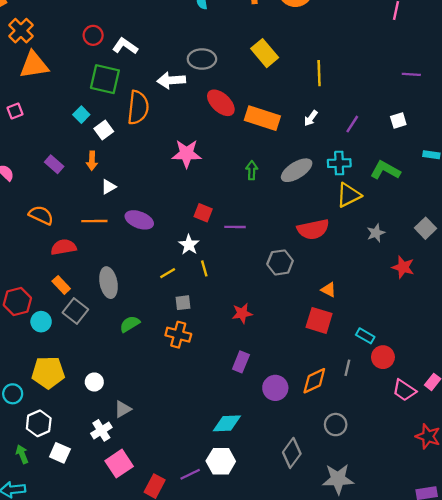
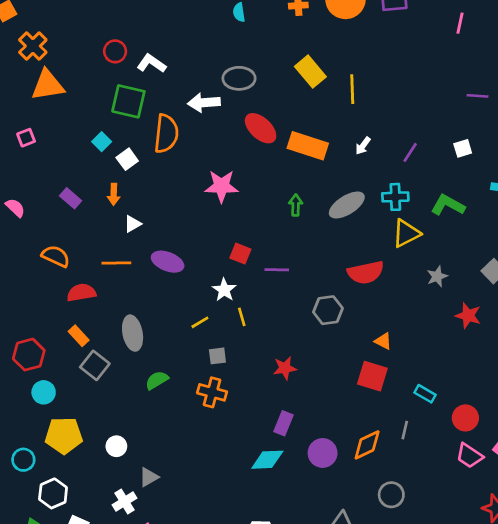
yellow line: (319, 73) -> (352, 89), moved
cyan circle: (41, 322) -> (44, 392), moved
red circle: (383, 357) -> (465, 418), moved
cyan diamond: (227, 423) -> (267, 460), moved

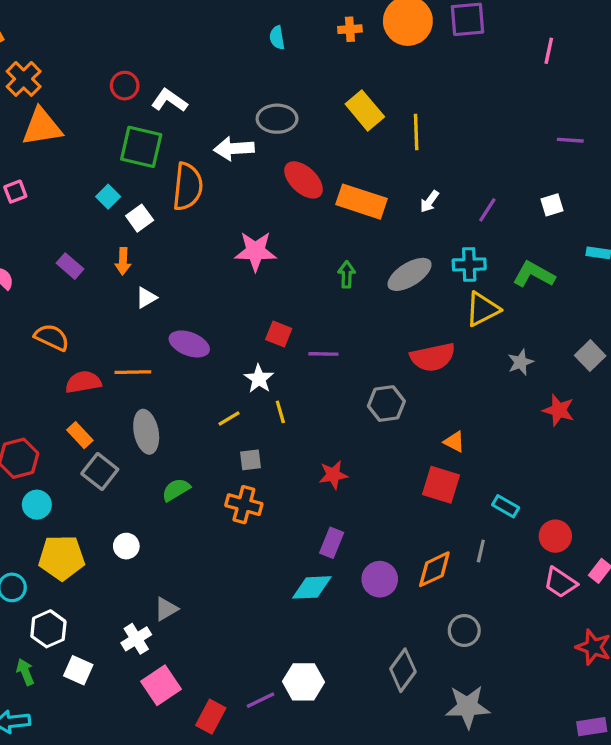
orange line: (116, 263) -> (133, 372), moved
white circle: (116, 446) -> (126, 546), moved

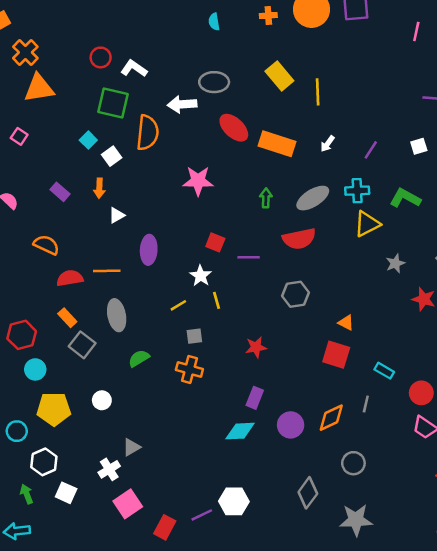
pink square: (15, 192) -> (19, 136), turned -35
purple ellipse: (189, 344) -> (149, 250), turned 72
red semicircle: (433, 357) -> (299, 239), moved

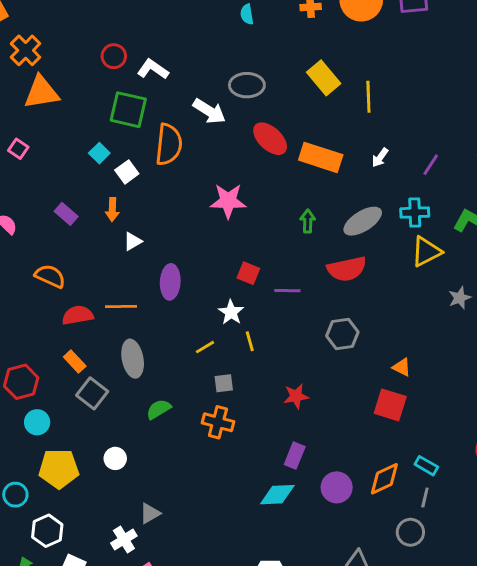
white arrow: (182, 104) -> (209, 111), turned -144
cyan rectangle: (384, 371) -> (426, 466), moved
gray line: (366, 404) -> (425, 498), moved

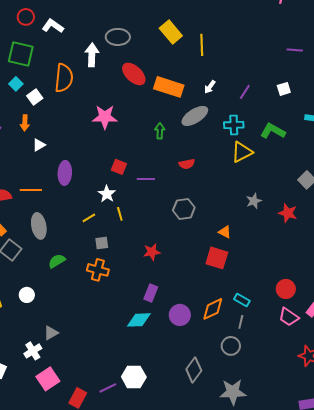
green square: (128, 110) -> (21, 54), moved
white arrow: (209, 111) -> (92, 55), turned -120
gray ellipse: (363, 221) -> (195, 116), moved
red semicircle: (347, 269) -> (187, 164), size x0.6
gray star: (460, 298) -> (254, 201), moved

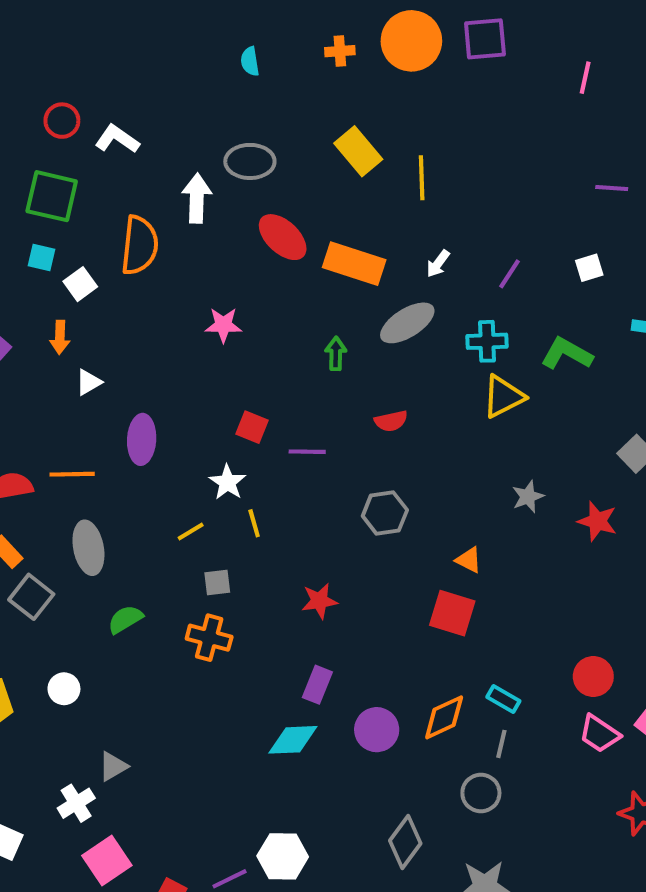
cyan square: (16, 84) -> (41, 258), turned -32
pink star: (105, 117) -> (223, 325), size x0.7

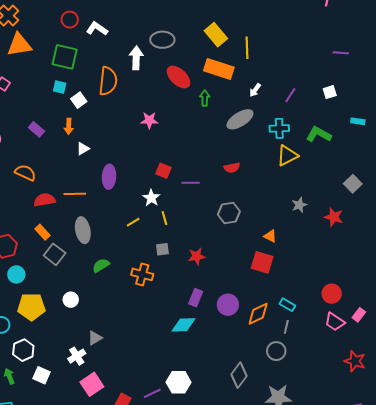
orange rectangle: (354, 264) -> (219, 69), moved
green arrow: (336, 354) -> (205, 98), moved
gray square: (217, 582) -> (162, 249), moved
purple circle: (377, 730) -> (228, 305), moved

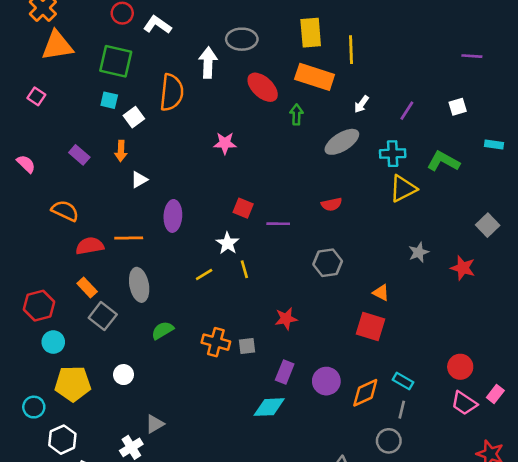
yellow rectangle: (216, 35) -> (311, 33), turned 35
gray square: (162, 249) -> (247, 346), moved

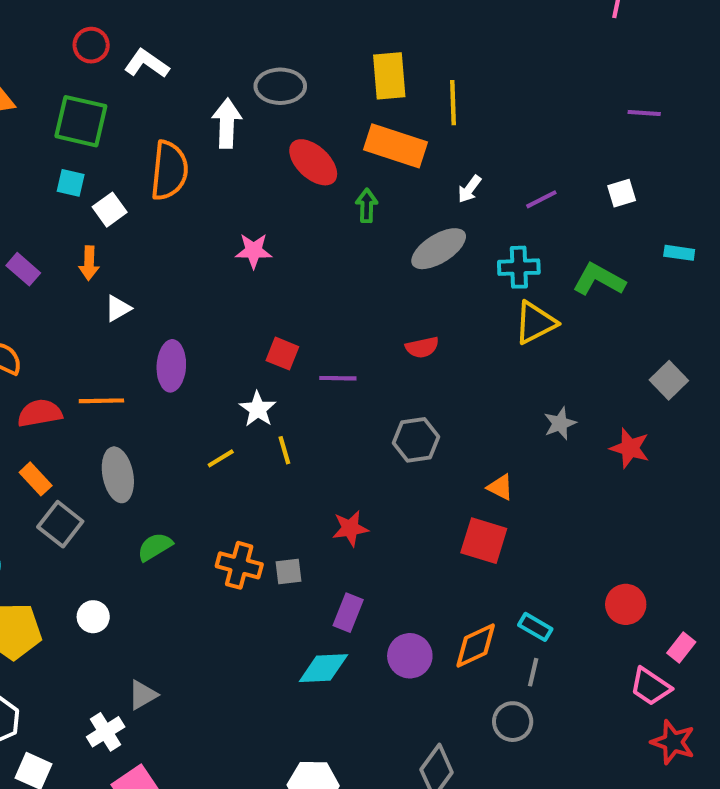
purple line: (407, 111) -> (541, 199), turned 30
purple circle: (326, 381) -> (410, 656), moved
pink trapezoid: (464, 403) -> (650, 687), moved

